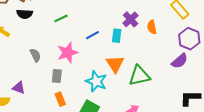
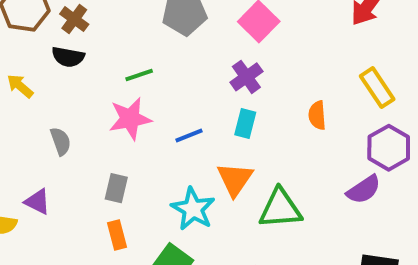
purple cross: (131, 19) -> (246, 77), moved
blue line: (92, 35) -> (189, 135), moved
pink star: (68, 53) -> (130, 119), moved
gray semicircle: (35, 55) -> (61, 141), moved

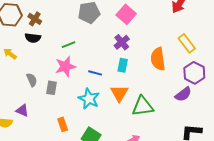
orange semicircle: (317, 115) -> (158, 59), size x1.6
blue line: (189, 135) -> (95, 73), turned 40
gray rectangle: (116, 188) -> (51, 88), moved
cyan star: (193, 209) -> (89, 99), moved

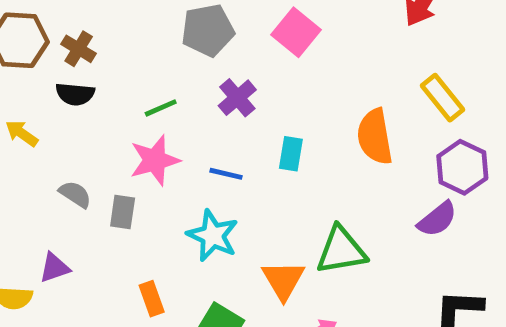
purple cross: (122, 42) -> (237, 98), moved
gray semicircle: (32, 80) -> (75, 194), turned -32
orange triangle: (119, 93) -> (283, 280), moved
purple triangle: (22, 110) -> (54, 268), turned -40

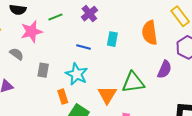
pink star: (155, 160) -> (31, 32), moved
gray rectangle: (123, 212) -> (43, 70), moved
purple semicircle: (437, 219) -> (165, 69), moved, turned -30
orange rectangle: (152, 299) -> (63, 97), moved

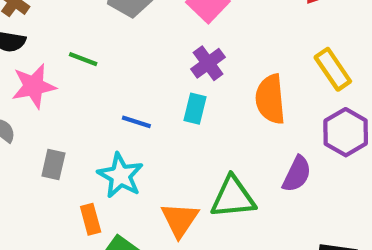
purple cross: (89, 14) -> (208, 63), moved
green line: (55, 17) -> (83, 59), turned 40

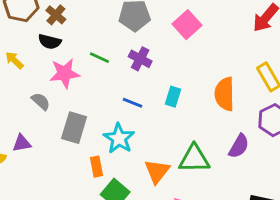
purple cross: (208, 63) -> (140, 59), moved, turned -30
gray rectangle: (53, 165) -> (74, 128), size x1.5

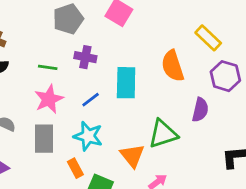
pink star: (65, 73) -> (49, 99), moved
cyan rectangle: (173, 97) -> (126, 83), size x1.6
blue line: (132, 103) -> (91, 100), turned -42

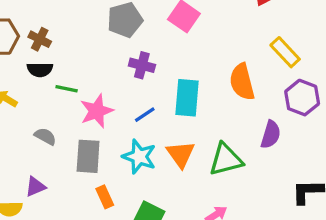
green line: (48, 67) -> (67, 89), moved
orange triangle: (132, 156) -> (181, 154), moved
orange rectangle: (75, 168) -> (105, 197), moved

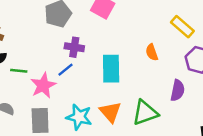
orange semicircle: (242, 82) -> (152, 52), size x0.6
blue line: (145, 115) -> (65, 70), moved

